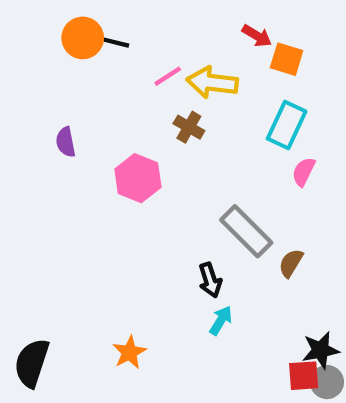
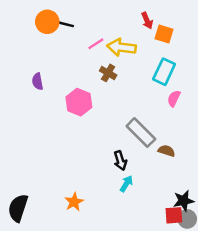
red arrow: (257, 36) -> (147, 21), turned 35
brown semicircle: (291, 263) -> (167, 151), turned 77

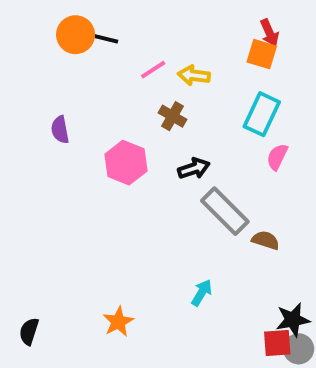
red arrow: (147, 21) -> (269, 33), moved
yellow arrow: (121, 47) -> (194, 75), size x0.7
black arrow: (120, 161) -> (194, 168), moved, turned -90
black semicircle: (18, 208) -> (29, 331), size x0.6

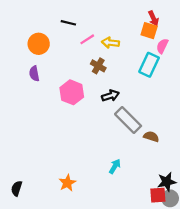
orange circle: (76, 35) -> (39, 44), moved
black line: (105, 39) -> (68, 23), moved
pink semicircle: (277, 157) -> (162, 46), moved

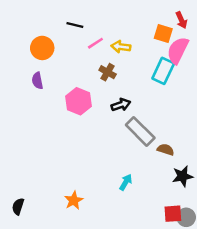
red arrow: (153, 18) -> (181, 20), moved
pink semicircle: (162, 46) -> (178, 50), size x1.6
black star: (167, 182) -> (183, 176), moved

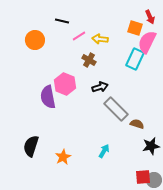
purple semicircle: (37, 81) -> (48, 97), moved, size x1.6
orange star: (74, 200) -> (63, 157), moved
black semicircle: (18, 206) -> (31, 146), moved, size x1.5

